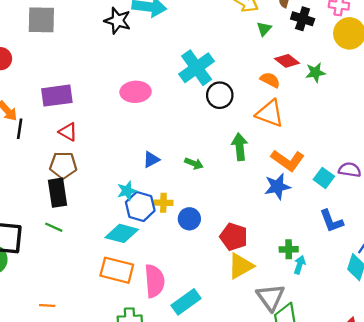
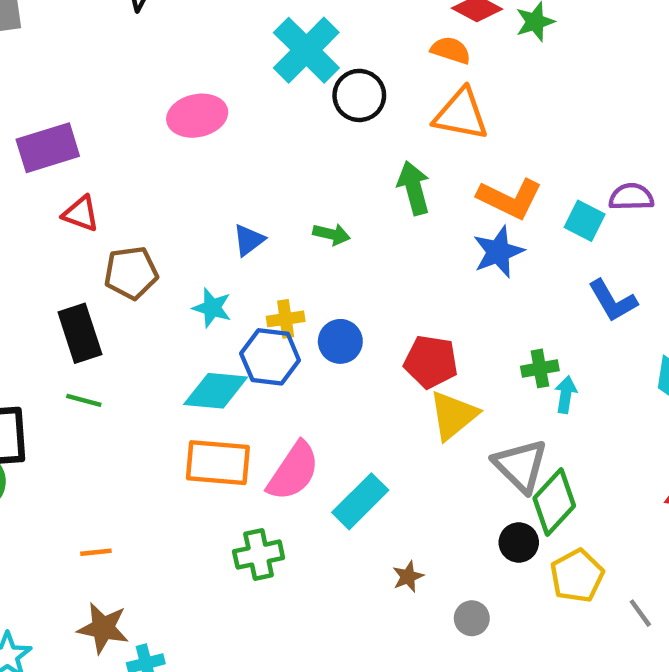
brown pentagon: (63, 165) -> (131, 273), moved
cyan star: (127, 191) -> (212, 308), turned -30
blue hexagon: (140, 206) -> (270, 357), moved
pink semicircle: (155, 281) -> (293, 471), turned 48

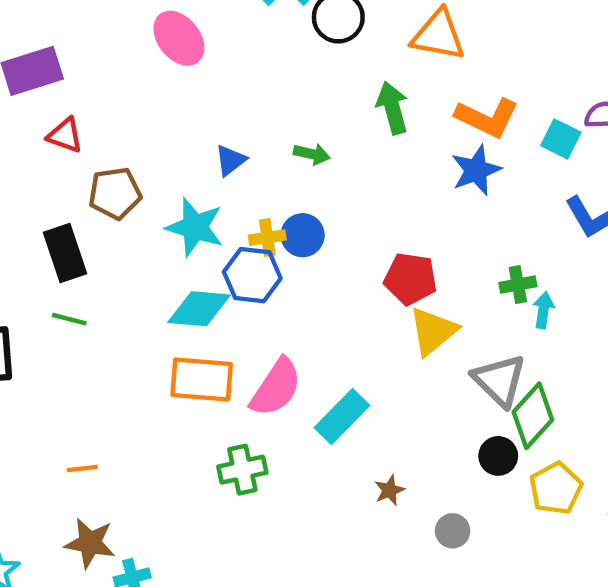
pink ellipse: (197, 116) -> (179, 38), turned 64
cyan star: (212, 308) -> (195, 227), size x1.5
blue circle: (340, 341) -> (303, 235), moved

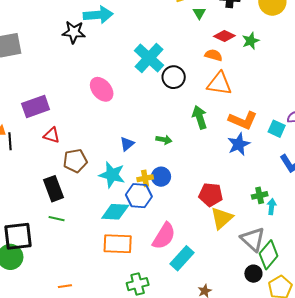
pink semicircle: (276, 387) -> (164, 236), moved

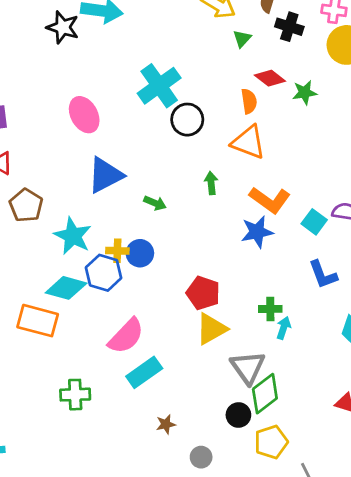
orange semicircle: (213, 55) -> (249, 101), turned 54
green arrow: (200, 117) -> (211, 183), size x0.7
blue triangle: (127, 144) -> (105, 175), moved, size x1.8
brown pentagon: (75, 161) -> (26, 205), turned 30
orange rectangle: (118, 244) -> (38, 321), moved

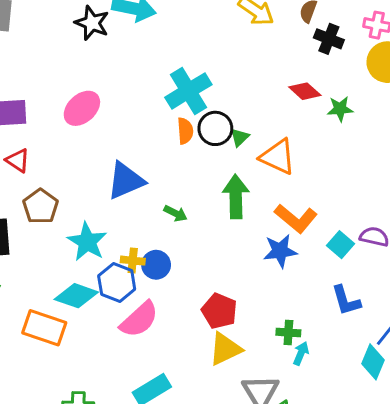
green triangle: (242, 39) -> (240, 137), moved
orange semicircle: (249, 101) -> (185, 131), moved
pink ellipse: (84, 115) -> (82, 108), moved, turned 72
green arrow: (211, 183) -> (236, 197), size x1.8
pink semicircle: (126, 336) -> (139, 319), moved

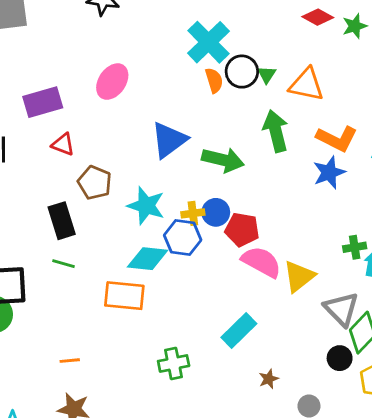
green arrow: (176, 213) -> (223, 160), size x1.8
red pentagon: (219, 311) -> (242, 230), moved
pink semicircle: (139, 319) -> (261, 262), moved, turned -96

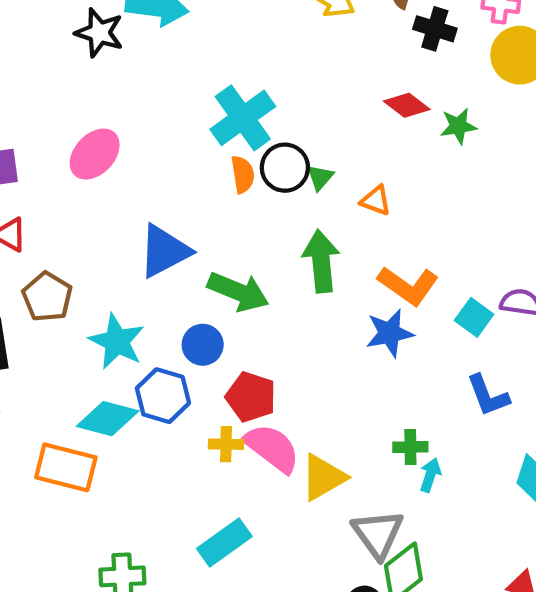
orange triangle: (307, 85) -> (376, 200), size x0.6
blue circle: (216, 212) -> (203, 345), moved
yellow cross: (193, 213) -> (226, 444), moved

